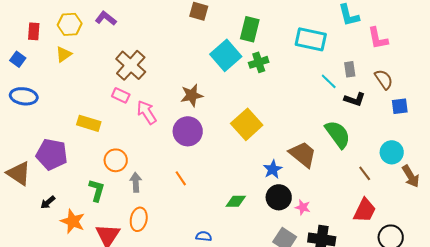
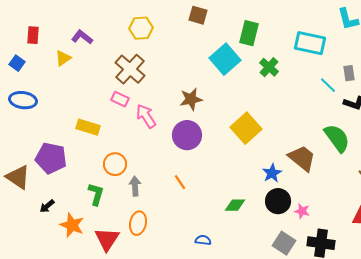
purple L-shape: (106, 18) -> (82, 37), moved
yellow hexagon: (70, 24) -> (141, 28), moved
green cross: (259, 62) -> (269, 67), moved, turned -30

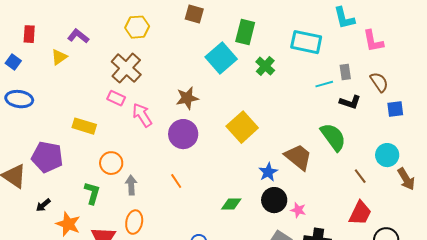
cyan line: (328, 85) -> (324, 84), turned -60

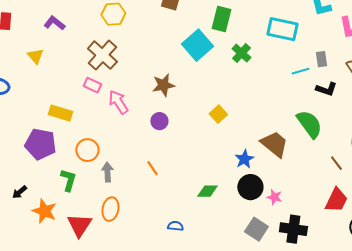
yellow triangle: (59, 57) -> (35, 56), moved, turned -36
yellow square: (242, 127) -> (218, 114), size x0.6
purple circle: (183, 134) -> (159, 121), size x0.6
purple pentagon: (47, 157) -> (40, 144), moved

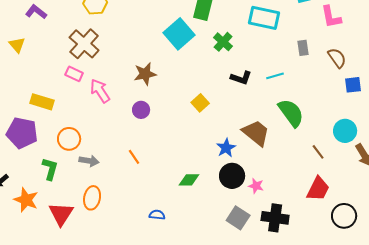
cyan line: (300, 71) -> (275, 76), moved
black L-shape: (326, 89) -> (241, 78), moved
gray arrow: (107, 172) -> (89, 161), turned 102

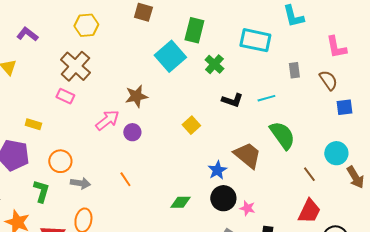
pink L-shape: (331, 17) -> (336, 47), moved
pink arrow: (100, 91) -> (107, 120), moved, turned 85
yellow rectangle: (42, 102) -> (33, 124), size x0.7

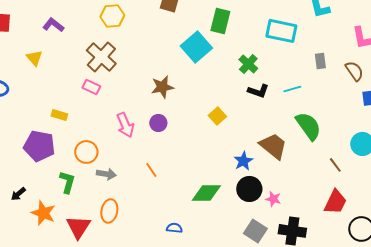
green cross: (214, 64) -> (248, 64), moved
pink arrow: (107, 120) -> (125, 125), moved, turned 105
green diamond: (180, 202) -> (206, 193), size x1.4

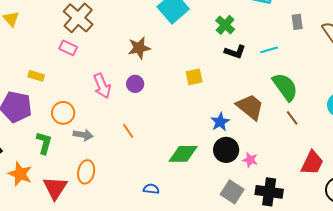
yellow square: (217, 116) -> (194, 77), turned 30
brown line: (335, 165) -> (292, 118), moved

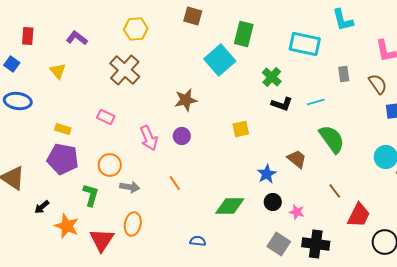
pink rectangle: (68, 48) -> (106, 117), moved
yellow rectangle: (36, 76) -> (63, 129), moved
brown trapezoid: (250, 107) -> (297, 159), size x0.7
brown line: (292, 118) -> (335, 191), moved
black circle: (226, 150) -> (273, 202), size x0.7

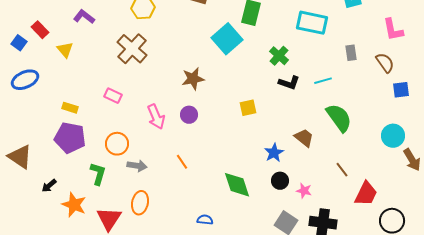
red rectangle: (28, 36) -> (40, 30), moved, turned -48
blue ellipse: (18, 101) -> (25, 80), turned -32
green diamond: (230, 206) -> (237, 185), turned 72

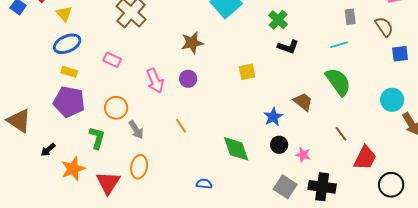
blue ellipse: (25, 80) -> (67, 44), moved
cyan line: (323, 81) -> (339, 45), moved
gray arrow: (137, 166) -> (136, 130), turned 48
orange star: (74, 205) -> (73, 169), turned 30

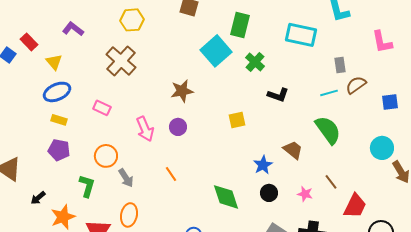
green cross: (278, 20) -> (255, 62), moved
brown semicircle: (384, 27) -> (356, 85), moved, turned -90
purple pentagon: (69, 102) -> (59, 150), size x0.7
pink star: (303, 155) -> (305, 194), moved

